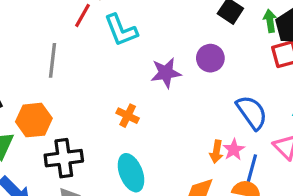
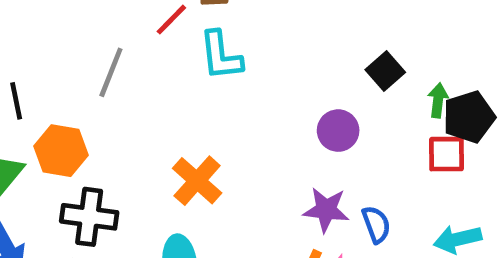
purple star: (166, 73) -> (326, 210), moved
blue semicircle: (252, 112) -> (376, 224), size x0.7
orange cross: (128, 116) -> (197, 181), size x1.5

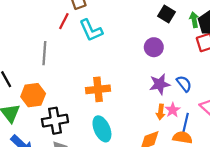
orange cross: (197, 181) -> (98, 89), turned -30

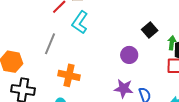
cyan L-shape: (91, 30) -> (80, 22), turned 40
gray line: (44, 53) -> (50, 44), moved

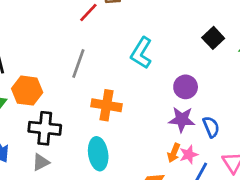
cyan L-shape: (80, 22) -> (141, 53), moved
purple circle: (129, 55) -> (186, 87), moved

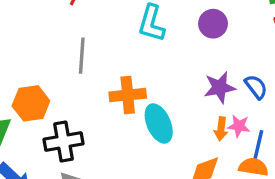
purple circle: (186, 87) -> (213, 24), moved
cyan ellipse: (98, 154) -> (159, 123), moved
pink star: (189, 155) -> (239, 126), turned -30

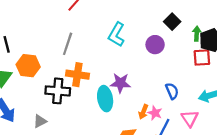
purple star: (220, 87) -> (120, 83), moved
orange cross: (128, 95) -> (77, 75), moved
black cross: (63, 142) -> (58, 91), moved

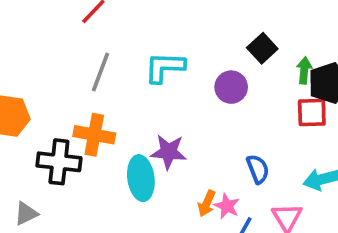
cyan L-shape: (116, 35) -> (165, 67), turned 60
gray line: (68, 44) -> (101, 72), moved

